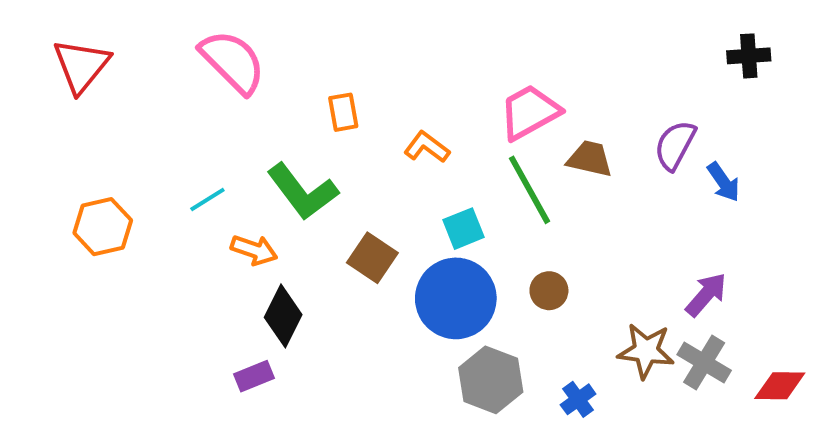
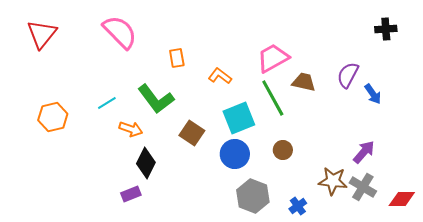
cyan square: (464, 229) -> (239, 118), size x1.5
blue circle: (456, 298) -> (235, 154), size x0.7

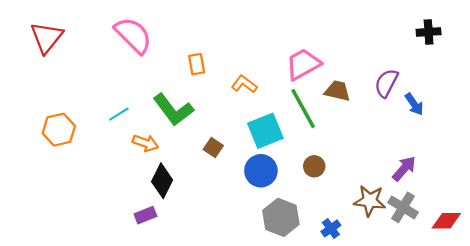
brown square: (192, 133) -> (213, 147), size x0.7

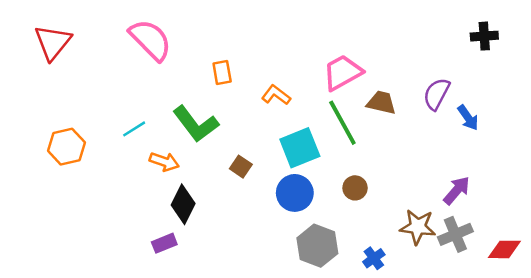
gray cross: (403, 207) -> (455, 234), turned 36

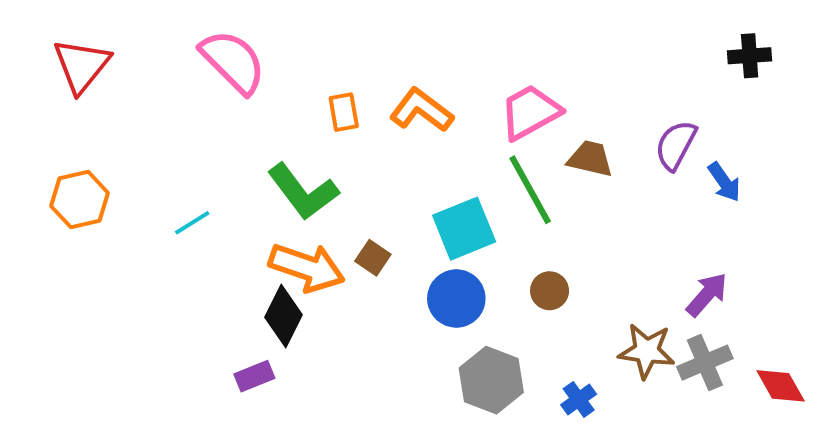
orange L-shape: (276, 95) -> (421, 110), moved, size x1.4
cyan line: (134, 129) -> (192, 223), moved
orange hexagon: (66, 147) -> (80, 199), moved
orange arrow: (164, 162) -> (307, 267), moved, size x1.6
red diamond: (504, 249) -> (781, 386), turned 60

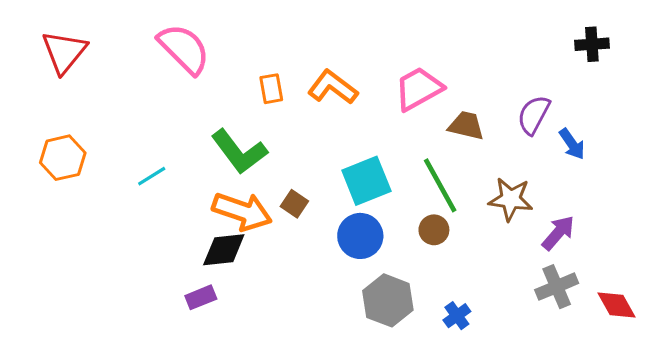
green line: (530, 190) -> (440, 185), moved
black diamond: (284, 316) -> (224, 250), turned 57
brown star: (647, 351) -> (511, 199), moved

